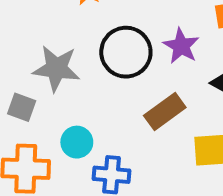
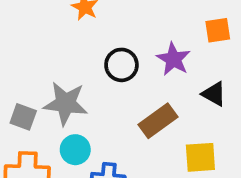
black circle: (126, 52) -> (121, 65), size x0.7
gray star: (56, 68) -> (66, 103), moved

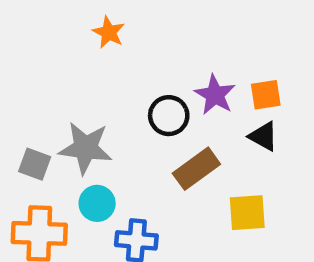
orange square: (218, 30) -> (266, 95), moved
black circle: (121, 65) -> (169, 116), moved

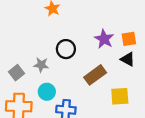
black circle: (169, 116) -> (66, 49), moved
gray star: (86, 148) -> (41, 65), size x0.6
gray square: (35, 164) -> (16, 73), turned 32

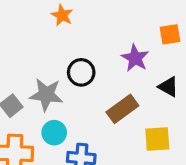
orange square: (129, 39) -> (170, 34), moved
gray star: (41, 65) -> (46, 95), size x1.5

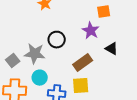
orange square: (170, 34) -> (104, 12), moved
yellow square: (157, 139) -> (81, 86), moved

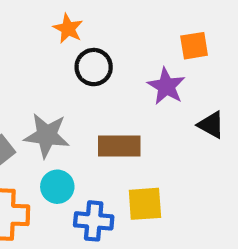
black circle: (57, 40) -> (94, 67), moved
brown rectangle: (83, 63) -> (119, 146), moved, turned 36

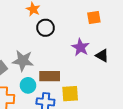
purple star: (166, 86) -> (80, 47), moved
brown rectangle: (119, 146) -> (50, 76), moved

